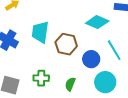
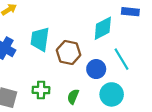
cyan diamond: (97, 22) -> (103, 28), turned -50

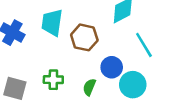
blue circle: (96, 69) -> (112, 67), moved

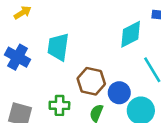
brown hexagon: (84, 37) -> (91, 81), moved

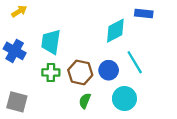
blue circle: (119, 93) -> (109, 70), moved
green cross: (59, 105) -> (51, 72), moved

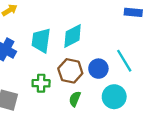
cyan diamond: (115, 31) -> (73, 36), moved
green cross: (51, 72) -> (41, 83), moved

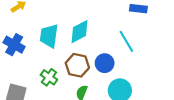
cyan line: (124, 61) -> (126, 41), moved
green cross: (41, 83) -> (49, 77), turned 35

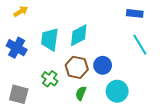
cyan line: (126, 41) -> (140, 45), moved

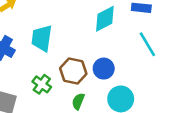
cyan diamond: (79, 35) -> (105, 19), moved

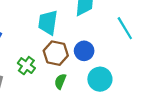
cyan trapezoid: (42, 38) -> (48, 23), moved

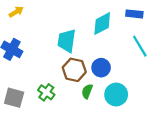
green cross: (26, 66) -> (46, 92), moved
green semicircle: (60, 81) -> (87, 91), moved

